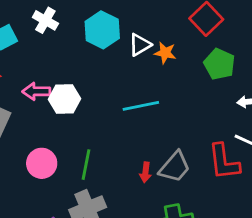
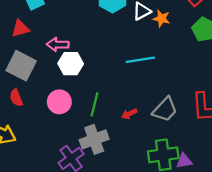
white hexagon: (64, 99) -> (71, 64), moved
red arrow: (145, 172) -> (129, 114), moved, turned 56

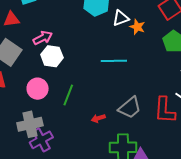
pink arrow: (58, 44) -> (43, 38), turned 144
red arrow: (129, 114) -> (98, 118), moved
gray cross: (94, 139) -> (30, 124), moved

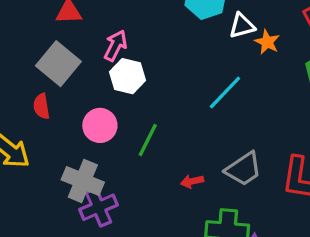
pink arrow: (43, 38) -> (116, 46), turned -42
cyan line: (114, 61) -> (225, 93), turned -50
gray cross: (30, 124) -> (83, 181), turned 30

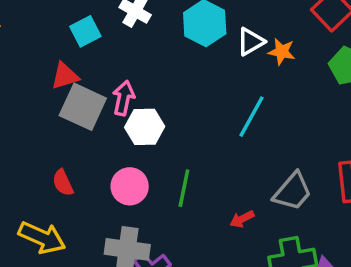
gray square: (58, 64) -> (83, 107), moved

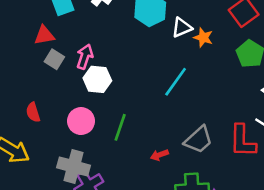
gray square: (83, 107) -> (54, 59), size x0.6

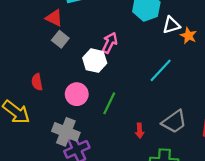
red triangle: (44, 35) -> (54, 18), turned 30
pink arrow: (85, 57) -> (110, 43), moved
red arrow: (159, 155) -> (140, 131), turned -80

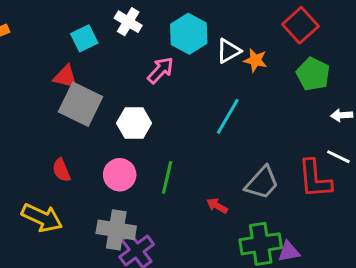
gray square: (60, 39) -> (80, 104), size x1.8
pink arrow: (110, 43) -> (161, 70), moved, turned 30
red arrow: (140, 131) -> (217, 206), turned 136

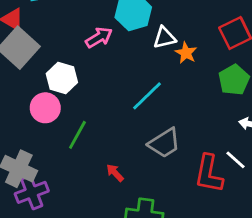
pink circle: (120, 175) -> (45, 108), moved
gray trapezoid: (262, 183) -> (164, 143), moved

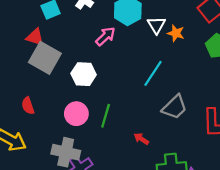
white triangle: (164, 38) -> (156, 25), turned -36
pink circle: (45, 108) -> (76, 114), moved

